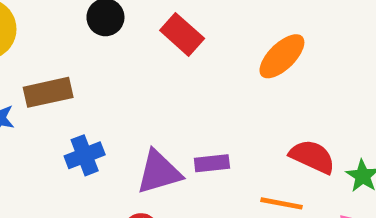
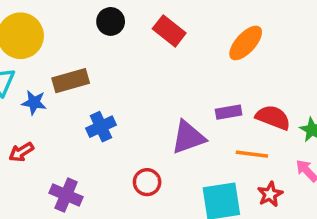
purple rectangle: (212, 163) -> (229, 112), moved
purple triangle: (159, 172) -> (188, 137), moved

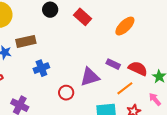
purple rectangle: (229, 112) -> (113, 64), turned 32
orange line: (252, 154) -> (125, 88), turned -48
red circle: (147, 182) -> (66, 93), moved

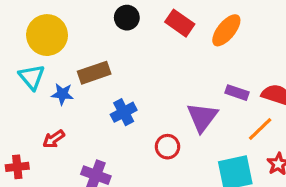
orange ellipse: (125, 26) -> (226, 30), moved
purple triangle: (90, 77) -> (202, 117), turned -30

